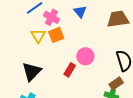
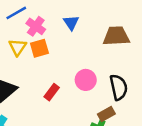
pink circle: (85, 56) -> (86, 80), moved

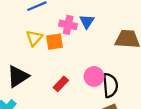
pink cross: (36, 26) -> (68, 25), moved, turned -30
black semicircle: (119, 87) -> (110, 85), moved

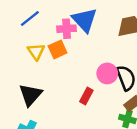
blue triangle: (87, 21) -> (85, 20), size x1.6
red rectangle: (61, 84) -> (86, 96), moved

